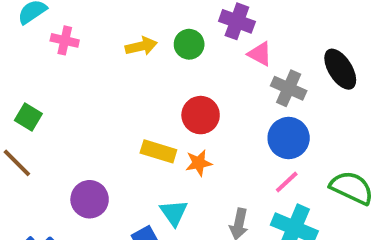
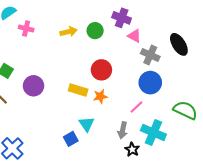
pink line: (287, 182) -> (136, 107), moved
purple circle: (90, 199) -> (34, 86), moved

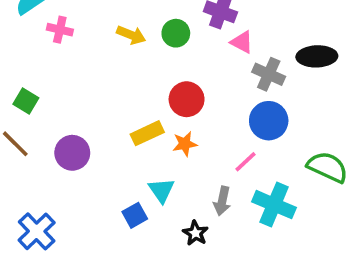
yellow arrow: (69, 32) -> (131, 35), turned 35
black ellipse: (179, 44) -> (317, 56), turned -60
purple circle: (34, 86) -> (72, 153), moved
yellow rectangle: (78, 90) -> (147, 133), turned -42
black star: (132, 149) -> (195, 233), moved

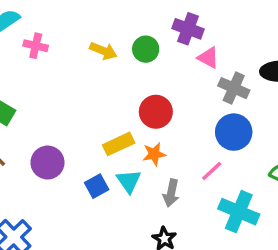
cyan triangle: (162, 190) -> (129, 181), moved
gray arrow: (222, 201) -> (171, 193), moved
blue square: (135, 215) -> (97, 186), moved

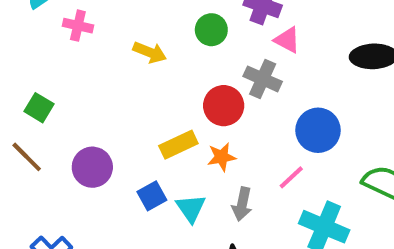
yellow arrow: (103, 51) -> (150, 52), moved
gray cross: (234, 88) -> (263, 79), moved
cyan triangle: (129, 181) -> (191, 208), moved

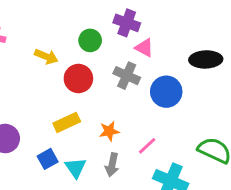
red circle: (224, 106) -> (78, 78), moved
blue circle: (318, 130) -> (166, 92), moved
orange star: (222, 157) -> (109, 131), moved

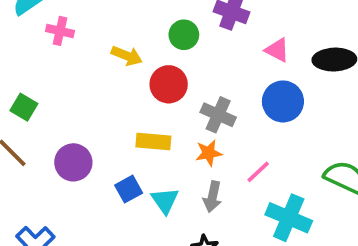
pink triangle: (144, 48) -> (277, 50), moved
gray cross: (127, 76) -> (218, 115), moved
yellow rectangle: (67, 122) -> (153, 141), turned 30

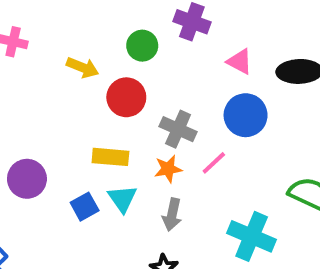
pink line: (258, 172) -> (214, 163), moved
cyan triangle: (165, 201) -> (122, 199), moved

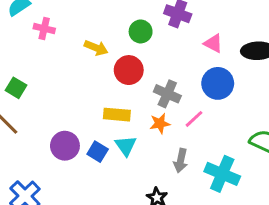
purple circle: (27, 179) -> (65, 146), moved
blue square: (85, 207) -> (98, 152), turned -30
gray arrow: (172, 215) -> (181, 161), moved

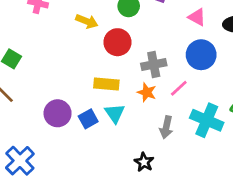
gray cross: (167, 94) -> (154, 65), turned -35
orange star: (160, 123) -> (147, 92), turned 30
blue square: (98, 152) -> (88, 119), turned 30
cyan cross: (222, 174) -> (207, 120), moved

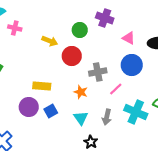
yellow rectangle: (106, 84) -> (42, 86), moved
orange star: (147, 92) -> (81, 92), moved
cyan triangle: (115, 113) -> (81, 118), moved

